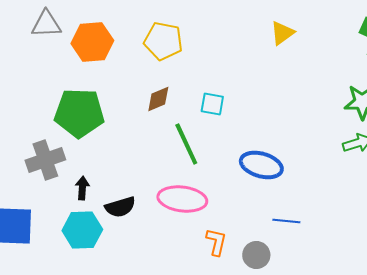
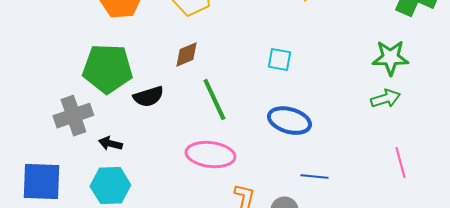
cyan square: (212, 104) -> (279, 60), moved
black arrow: (82, 188) -> (110, 144), turned -80
black semicircle: (120, 207) -> (148, 97), moved

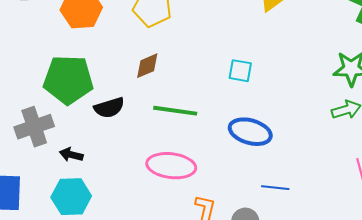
green line: (214, 100) -> (175, 111), turned -57

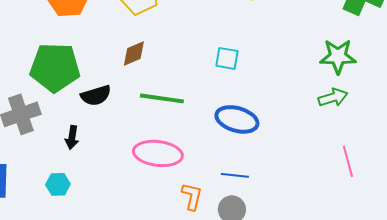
black arrow: (71, 155) -> (72, 137), moved, turned -95
blue line: (275, 188) -> (235, 175), moved
cyan hexagon: (71, 197) -> (58, 184), size x0.6

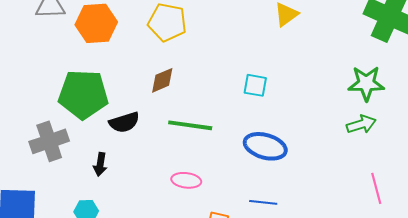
pink ellipse: (158, 153) -> (186, 180), size x0.6

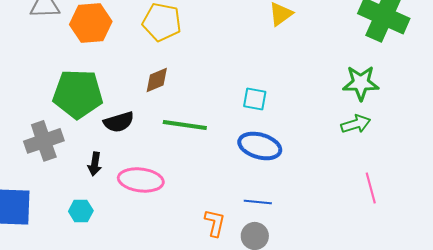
cyan square: (255, 85) -> (255, 99), moved
pink ellipse: (186, 180) -> (141, 180), moved, size x1.5

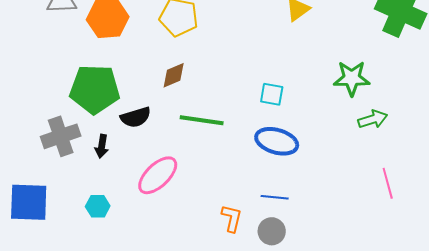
green star: (361, 83) -> (352, 78), moved
black arrow: (95, 164) -> (102, 146), moved
pink ellipse: (141, 180) -> (158, 175), turned -51

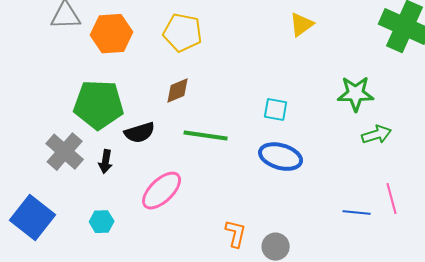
gray cross: (61, 136) -> (65, 152), turned -30
blue line: (275, 197) -> (357, 213), moved
blue square: (29, 202) -> (33, 218), turned 36

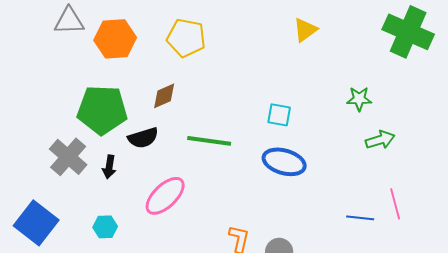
brown diamond: (178, 91) -> (164, 96), moved
green star: (356, 94) -> (359, 99), size x0.7

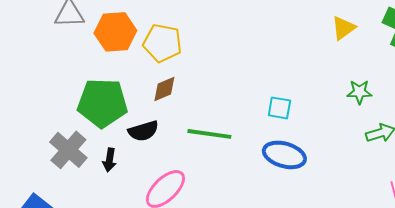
yellow triangle: (305, 30) -> (343, 28), moved
yellow pentagon: (186, 38) -> (162, 43), moved

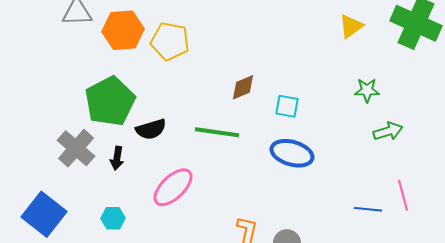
brown diamond: (164, 89) -> (243, 87), moved
green pentagon: (102, 103) -> (110, 101), turned -30

